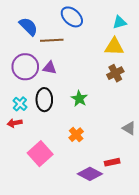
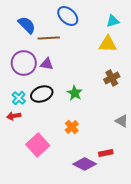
brown cross: (115, 73) -> (112, 78), moved
black ellipse: (44, 100) -> (42, 94), turned 70

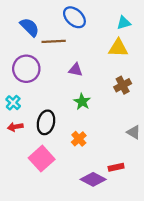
purple triangle: (47, 64) -> (76, 70), moved
black ellipse: (42, 94) -> (46, 122), moved, turned -55
cyan cross: (19, 98) -> (13, 103), moved

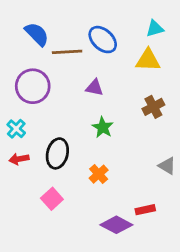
blue ellipse: (74, 17) -> (103, 40), moved
pink square: (42, 159) -> (52, 199), size x0.7

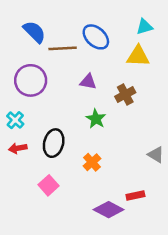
brown cross: (153, 107) -> (125, 94), moved

